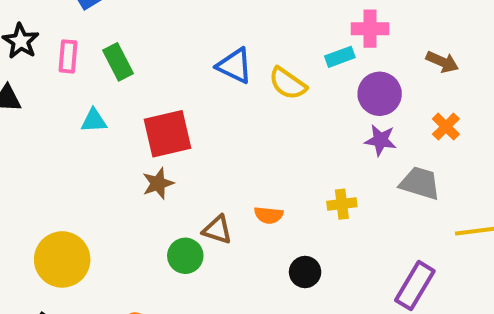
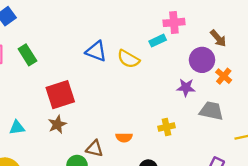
brown arrow: (442, 62) -> (218, 38), turned 30
purple circle: (380, 94) -> (202, 60), moved
cyan triangle: (94, 121) -> (17, 128), moved

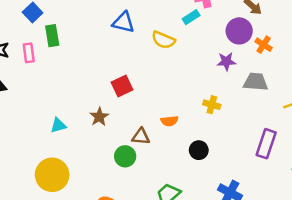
blue triangle: (96, 51) -> (124, 22), moved
green rectangle: (27, 55) -> (52, 36), moved, turned 30
red square: (60, 95) -> (122, 86), moved, size x0.7
yellow cross: (166, 127) -> (212, 105), turned 35

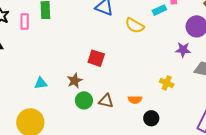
red square: (122, 86) -> (96, 58), turned 36
orange semicircle: (169, 121) -> (135, 100), moved
green circle: (125, 156) -> (84, 100), moved

